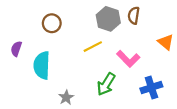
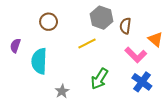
brown semicircle: (134, 16) -> (125, 26), moved
pink L-shape: (128, 59) -> (136, 55), moved
blue cross: (151, 87) -> (142, 82), turned -36

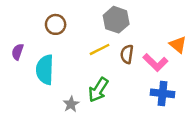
brown semicircle: (125, 26) -> (127, 54), moved
green arrow: (99, 79) -> (98, 90), moved
blue cross: (142, 82) -> (163, 93), turned -30

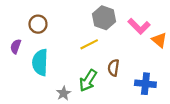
brown circle: (56, 24) -> (38, 24), moved
brown semicircle: (127, 54) -> (114, 68), moved
pink L-shape: (155, 63) -> (139, 26), moved

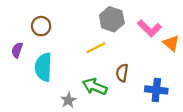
green arrow: (88, 80) -> (95, 87), turned 80

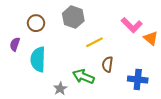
gray hexagon: (112, 19) -> (73, 17), moved
yellow line: (96, 48) -> (94, 42), moved

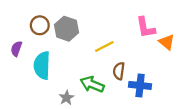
gray hexagon: (73, 17) -> (67, 29), moved
pink L-shape: (132, 25) -> (146, 28), turned 35
blue cross: (138, 79) -> (140, 85), moved

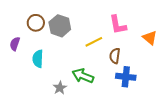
pink L-shape: (146, 28) -> (118, 25), moved
cyan semicircle: (42, 65) -> (38, 59), size x0.7
brown semicircle: (119, 71) -> (115, 56), moved

